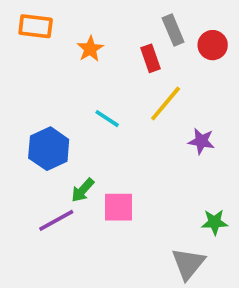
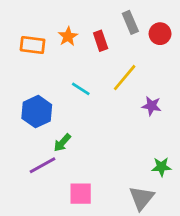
orange rectangle: (36, 26) -> (33, 45), moved
red rectangle: (150, 58) -> (101, 41), moved
pink square: (118, 207) -> (81, 194), moved

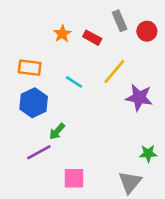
red rectangle: (101, 41) -> (92, 38), turned -42
orange rectangle: (33, 45) -> (30, 68), moved
purple star: (152, 106) -> (139, 98), size x1.5

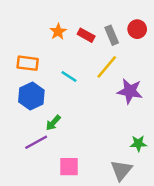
gray rectangle: (120, 21) -> (112, 35), moved

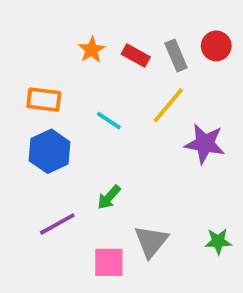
green arrow: (53, 123) -> (109, 197), moved
green star: (138, 144) -> (218, 241), moved
gray triangle: (121, 170) -> (151, 241), moved

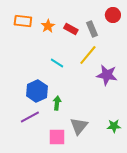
red circle: (216, 46) -> (113, 15), moved
orange rectangle: (44, 100) -> (23, 21), moved
blue hexagon: (50, 151) -> (37, 91), moved
green arrow: (109, 197) -> (57, 103), turned 144

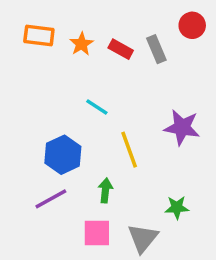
yellow line: (88, 55) -> (129, 150), moved, turned -60
green arrow: (57, 103) -> (105, 190), moved
gray triangle: (79, 126) -> (143, 238), moved
green star: (114, 126) -> (177, 207), moved

